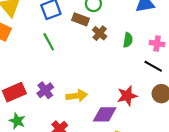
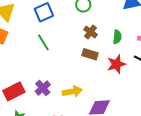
brown rectangle: (81, 19) -> (90, 54), moved
red star: (127, 96) -> (116, 64), moved

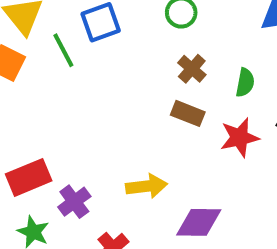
green line: (43, 43) -> (63, 50), moved
purple cross: (43, 88) -> (74, 202), moved

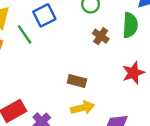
green semicircle: (245, 83) -> (130, 25), moved, size x1.5
brown rectangle: (188, 113) -> (77, 81), moved

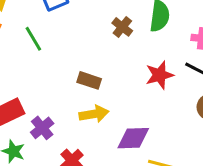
green line: (25, 34) -> (33, 39), moved

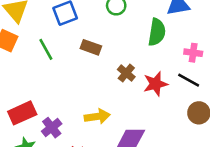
brown cross: (122, 27) -> (126, 73), moved
brown rectangle: (89, 80) -> (91, 47), moved

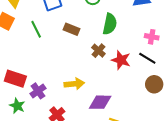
green semicircle: (157, 32) -> (110, 24), moved
red star: (155, 84) -> (121, 60), turned 30
red rectangle: (22, 113) -> (15, 79), turned 40

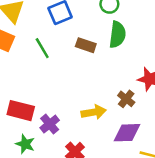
green semicircle: (110, 24) -> (117, 35), moved
brown cross: (98, 51) -> (126, 99), moved

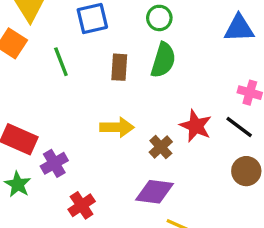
brown rectangle: (86, 45) -> (119, 67), turned 66
yellow arrow: (94, 112) -> (117, 127), moved

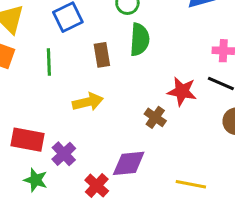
green line: (61, 62) -> (49, 62), turned 32
yellow arrow: (117, 127) -> (88, 102), moved
purple diamond: (154, 192) -> (129, 163), moved

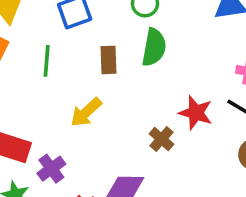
yellow arrow: (88, 102) -> (86, 112), turned 144

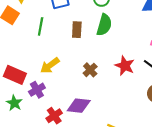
yellow arrow: (86, 112) -> (50, 65), moved
brown cross: (161, 139) -> (90, 70), moved

